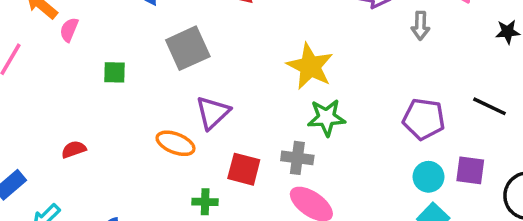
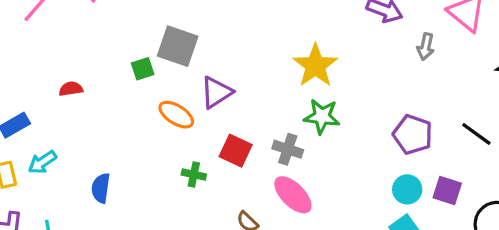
gray square: (188, 48) -> (178, 46), moved, turned 33
green square: (115, 72) -> (143, 69), moved, turned -30
red semicircle: (74, 149) -> (71, 89), moved

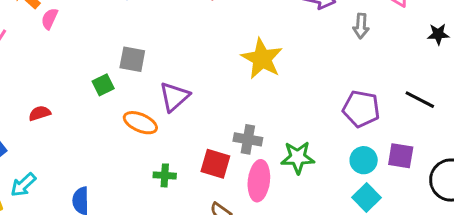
gray square: (178, 46) -> (132, 59), size x0.7
green star: (322, 116) -> (298, 157), moved
red square: (236, 151) -> (215, 164), moved
pink ellipse: (293, 195) -> (259, 181), turned 60

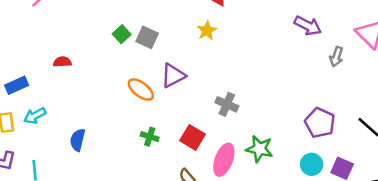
yellow star: (262, 59) -> (207, 31), moved, size x0.6
green square: (103, 85) -> (122, 34), moved, turned -30
gray cross: (248, 139) -> (227, 104), moved

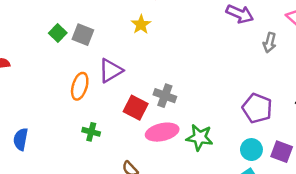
orange ellipse: (141, 90) -> (80, 86), turned 72
red square: (192, 137) -> (136, 108), moved
pink ellipse: (224, 160) -> (162, 132), moved, turned 60

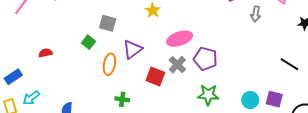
green square: (58, 33) -> (89, 42), moved
gray cross: (165, 96) -> (177, 65), turned 30
purple pentagon: (257, 108) -> (205, 59), moved
pink ellipse: (162, 132) -> (180, 39), moved

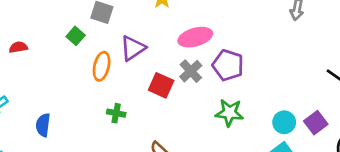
purple square: (274, 99) -> (316, 123), turned 36

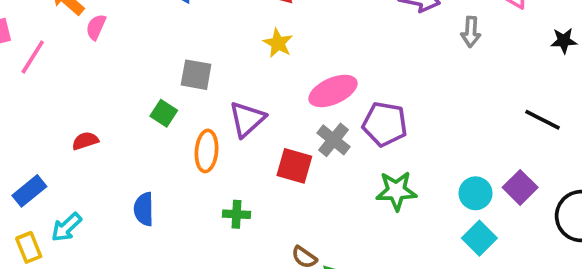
blue semicircle: (43, 125) -> (144, 209), moved

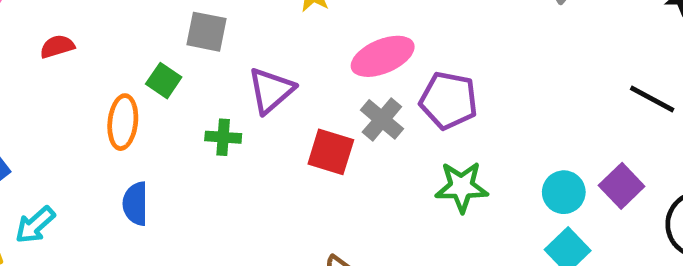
red semicircle: (85, 141) -> (57, 46), moved
orange ellipse: (207, 151) -> (123, 122), moved
green cross: (236, 214) -> (223, 137), moved

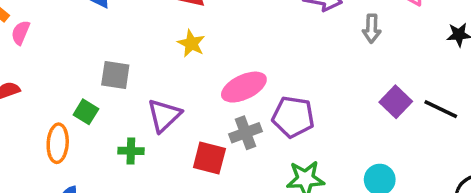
gray cross: (382, 119) -> (246, 133), turned 32
purple square: (622, 186) -> (396, 102), moved

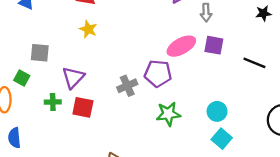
pink ellipse: (244, 87) -> (181, 46), moved
purple square: (396, 102) -> (214, 45), moved, turned -30
red square: (209, 158) -> (83, 107), moved

